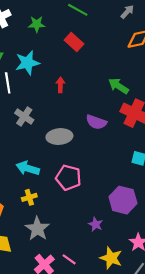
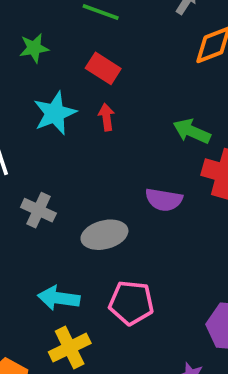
cyan star: (27, 63) -> (55, 113), moved
red arrow: (60, 85) -> (106, 117), moved
yellow cross: (29, 197) -> (70, 348), size x1.5

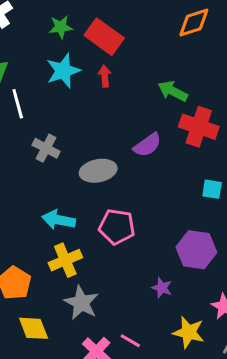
green star: (34, 48) -> (61, 27), moved
red rectangle: (103, 68) -> (104, 37), size x1.4
purple semicircle: (164, 200) -> (147, 145), turned -48

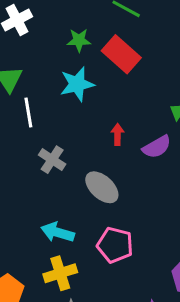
red arrow: (105, 76) -> (117, 134), moved
purple semicircle: (147, 145) -> (157, 147), moved
gray ellipse: (98, 171) -> (102, 187), turned 48

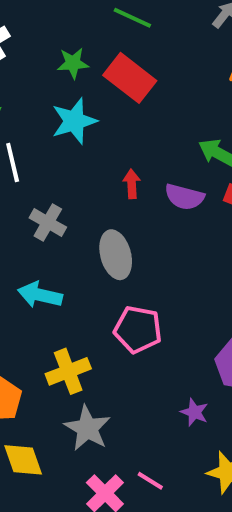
purple semicircle: (157, 147) -> (184, 197), turned 48
gray ellipse: (102, 187) -> (116, 255), turned 36
cyan arrow: (58, 232) -> (40, 295), moved

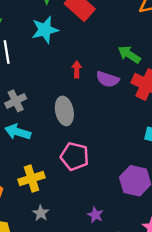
gray cross: (48, 222) -> (16, 101), moved, turned 30
purple star: (194, 412) -> (95, 215), moved
gray star: (87, 428) -> (41, 213), size x0.6

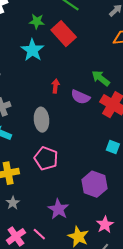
cyan star: (45, 30) -> (32, 50), turned -30
purple star: (95, 215) -> (58, 209), size x1.5

